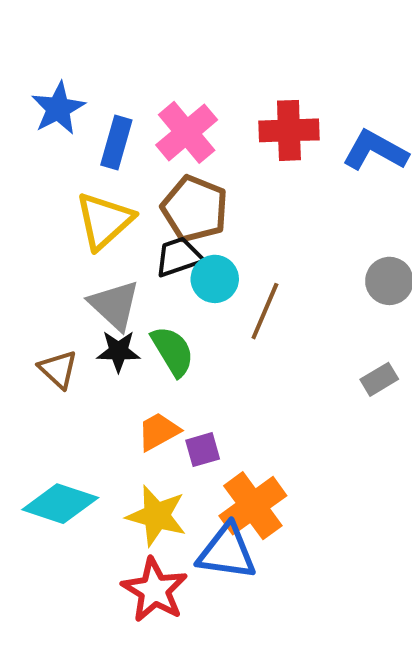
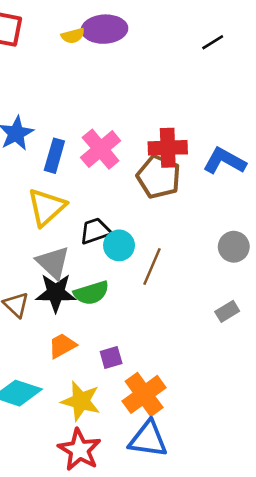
brown pentagon: (195, 209) -> (159, 177), moved
black star: (118, 351) -> (56, 293), size x1.4
green semicircle: (173, 351) -> (91, 293), turned 104
orange trapezoid: (159, 431) -> (62, 346), moved
blue triangle: (227, 552) -> (148, 439), moved

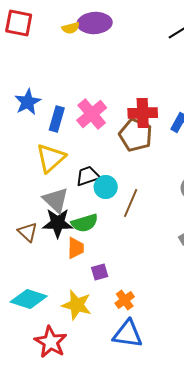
orange trapezoid: (62, 346) -> (76, 248), moved, turned 120
orange cross: (144, 394) -> (125, 300), size x0.6
red star: (79, 450) -> (51, 342), moved

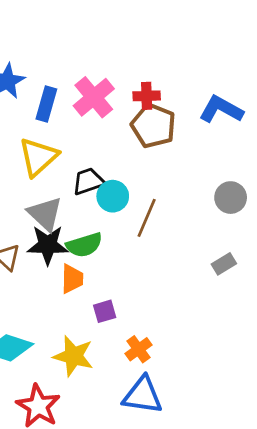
red cross: (143, 113) -> (147, 96), moved, size x0.7

